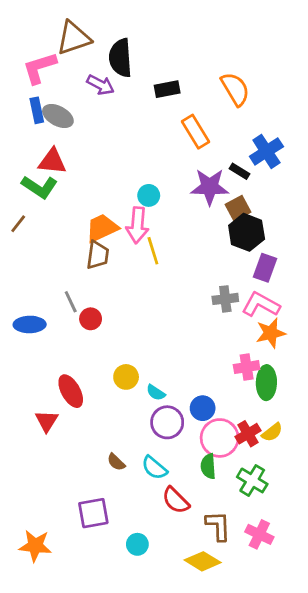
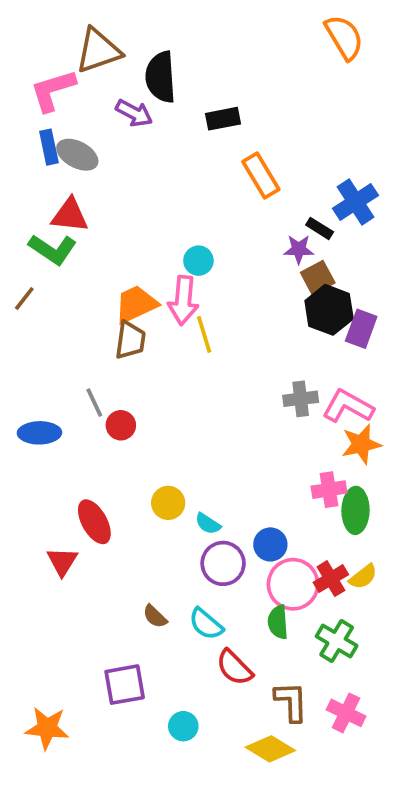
orange semicircle: (235, 89) -> (344, 37), moved
purple star: (210, 187) -> (299, 249), moved, size x0.6
purple rectangle: (265, 268) -> (361, 329), moved

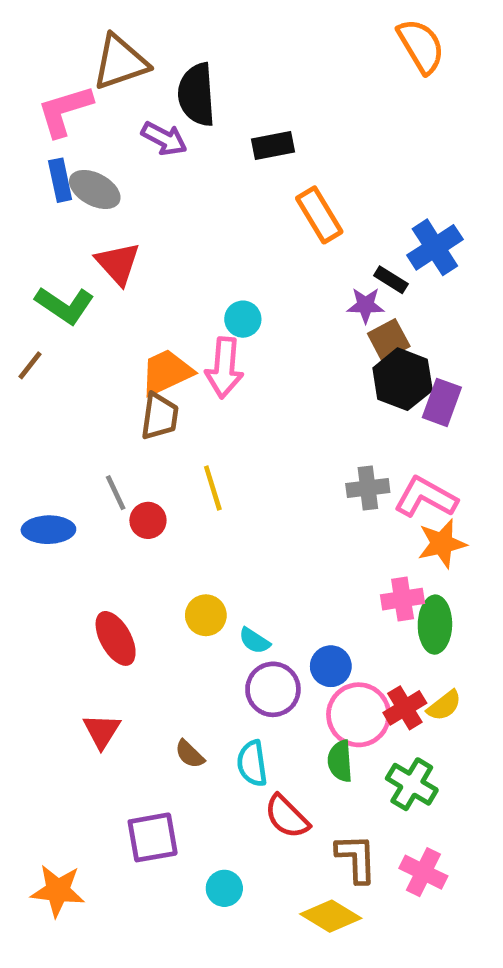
red triangle: (70, 215) -> (118, 264), moved, turned 42
yellow line: (204, 334) -> (213, 488), moved
red triangle: (62, 562) -> (102, 731), moved
cyan semicircle: (206, 624) -> (252, 763), turned 42

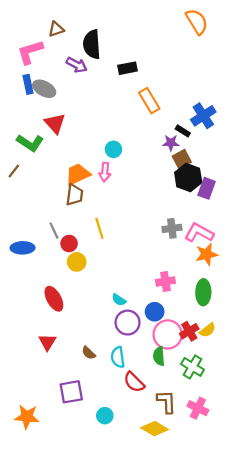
brown triangle: (120, 62) -> (56, 29), size x0.6
pink arrow: (224, 368) -> (105, 172), size x0.7
pink cross: (403, 599) -> (165, 281), moved
yellow circle: (206, 615) -> (77, 262), moved

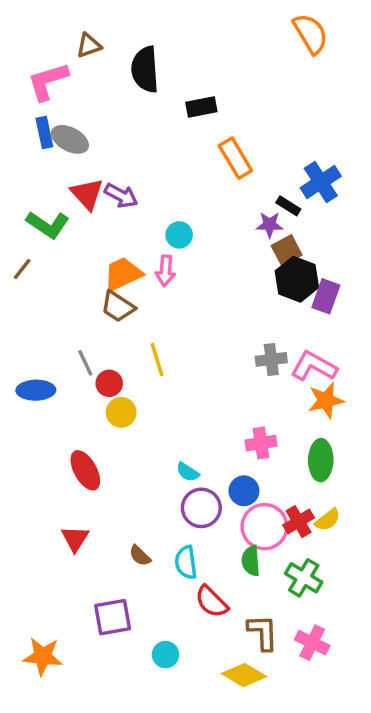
purple arrow: (77, 65) -> (121, 196), moved
brown trapezoid: (74, 195) -> (118, 307), turned 115

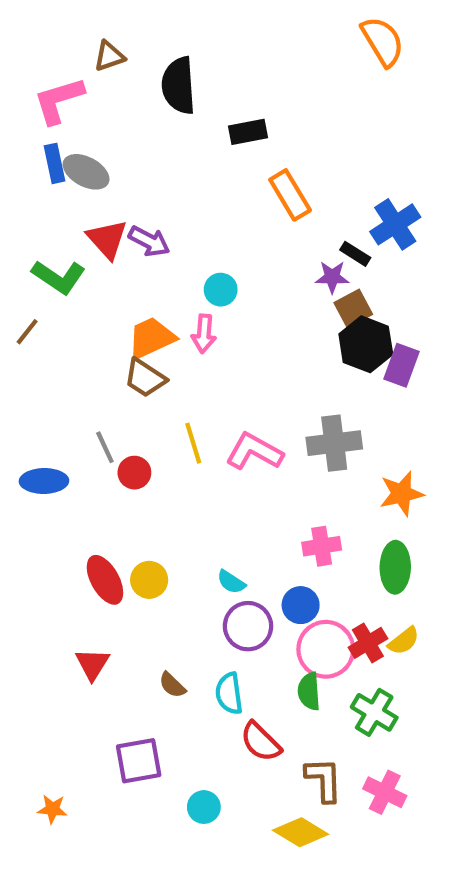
gray cross: (271, 359) -> (334, 443), size x1.4
pink L-shape: (314, 366) -> (254, 452), moved
yellow circle: (121, 412) -> (149, 580), moved
orange star: (43, 656) -> (52, 809), size x0.6

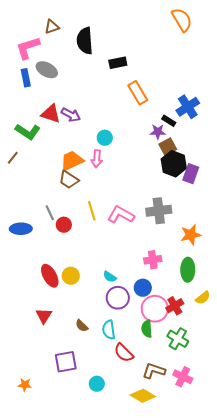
gray ellipse: (86, 172) -> (47, 70), moved
red triangle: (107, 239) -> (51, 114), turned -30
yellow semicircle: (404, 641) -> (203, 298), moved
brown L-shape: (324, 780) -> (154, 371), turned -70

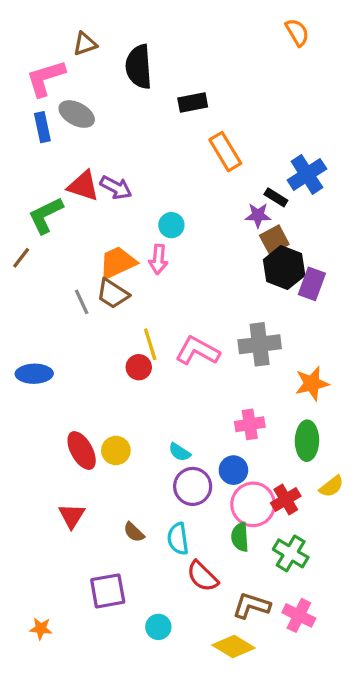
orange semicircle: (182, 20) -> (297, 32), size x0.7
green L-shape: (28, 132) -> (46, 215), turned 120
gray line: (50, 213) -> (82, 302), moved
red circle: (64, 225) -> (139, 367), moved

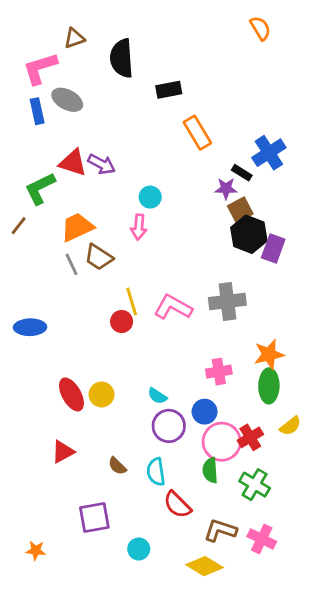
orange trapezoid: (118, 263) -> (77, 227), moved
orange star: (312, 384) -> (269, 354), moved
red triangle: (72, 516) -> (63, 452), turned 30

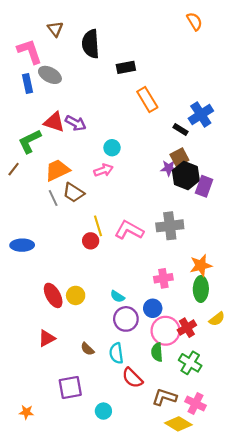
brown triangle: (74, 38) -> (55, 29), turned -49
pink L-shape: (40, 68) -> (30, 51), turned 88
purple star: (226, 188) -> (169, 168), moved
pink arrow: (139, 227) -> (103, 170), turned -114
yellow diamond: (205, 566) -> (178, 424), moved

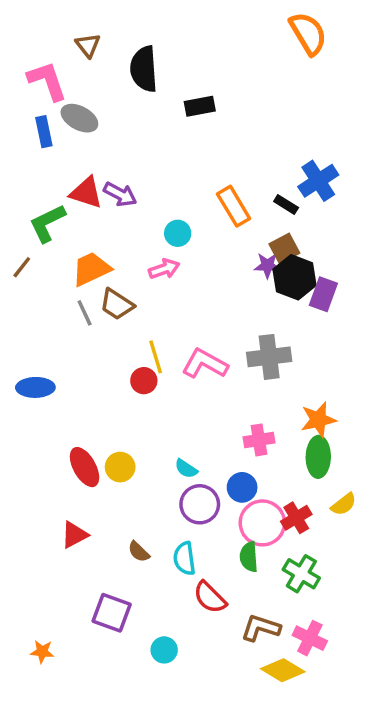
orange semicircle: (194, 21) -> (308, 33), size x1.5
orange rectangle: (147, 100) -> (234, 206), moved
purple square: (70, 387) -> (112, 613), turned 30

